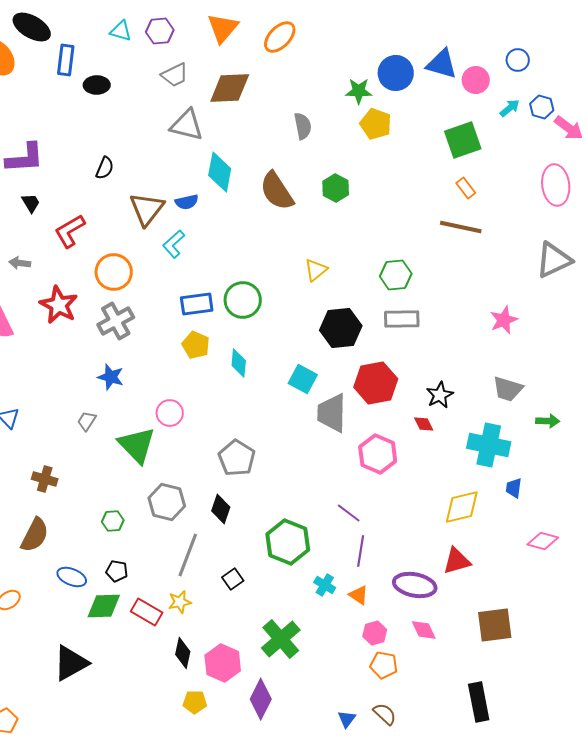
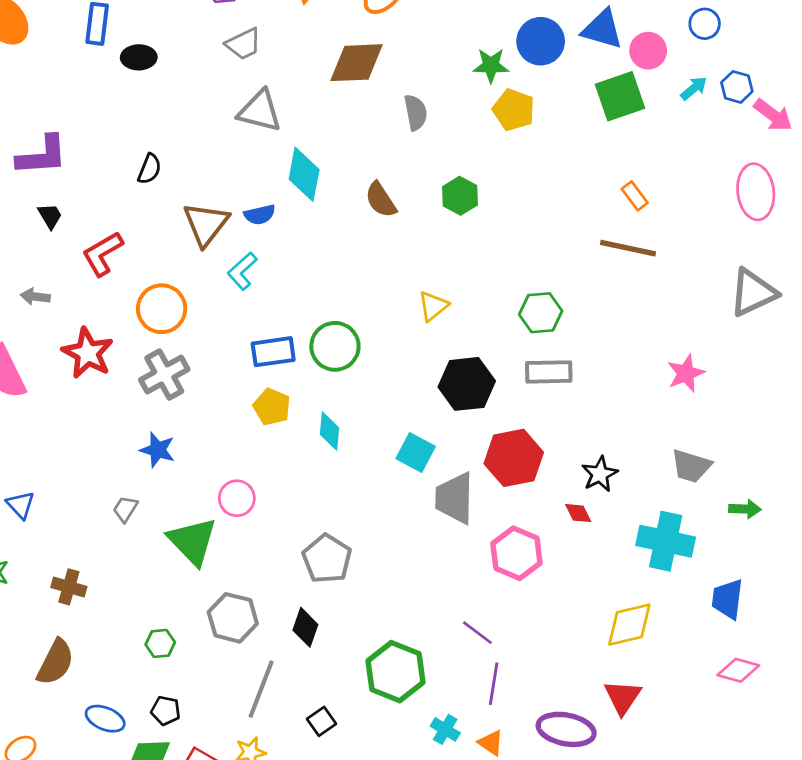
brown diamond: (230, 88) -> (356, 63), moved
green square: (463, 140) -> (620, 96), moved
brown semicircle: (277, 191) -> (381, 200), size x0.7
blue trapezoid: (514, 488) -> (727, 599), moved, size x1.5
red triangle: (457, 561) -> (623, 697), turned -40

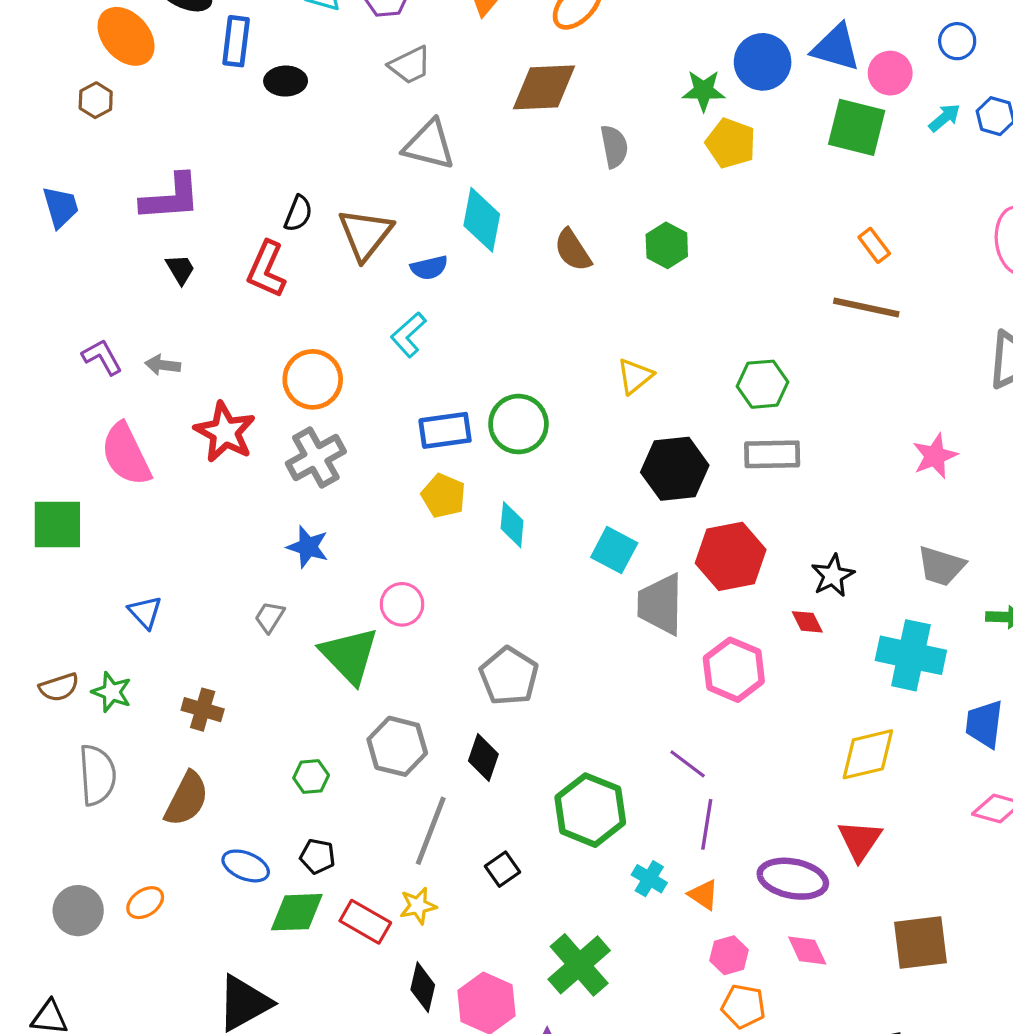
green square: (620, 96) -> (857, 127), turned 33
brown triangle: (206, 224) -> (365, 234), moved
red L-shape: (102, 254) -> (266, 269), moved, turned -36

